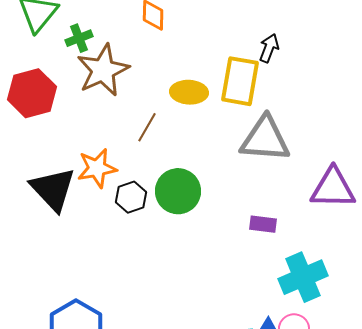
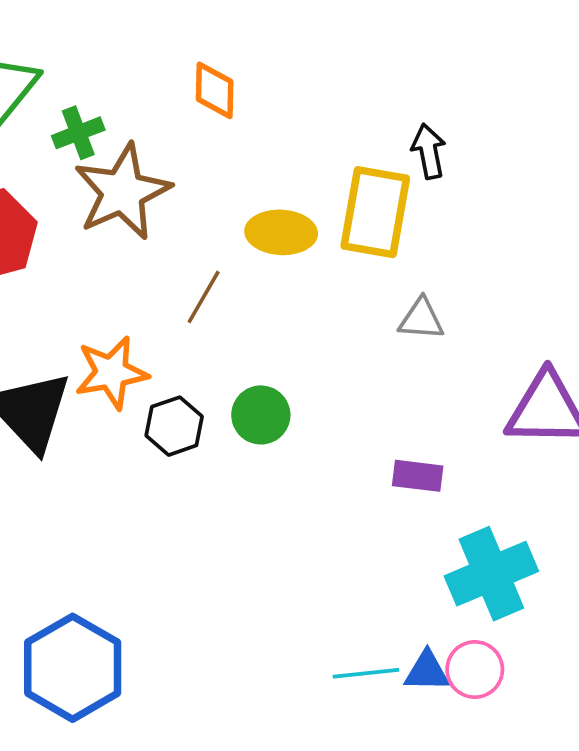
black arrow: (269, 48) -> (429, 151), turned -32
gray triangle: (265, 139) -> (421, 319), size x0.5
green circle: (178, 191) -> (261, 415), size x0.7

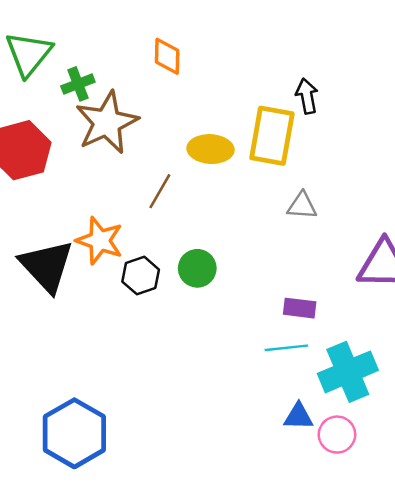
orange star: (111, 373) -> (100, 241), turned 30
blue triangle: (427, 671) -> (298, 416), moved
cyan line: (366, 673) -> (286, 348), moved

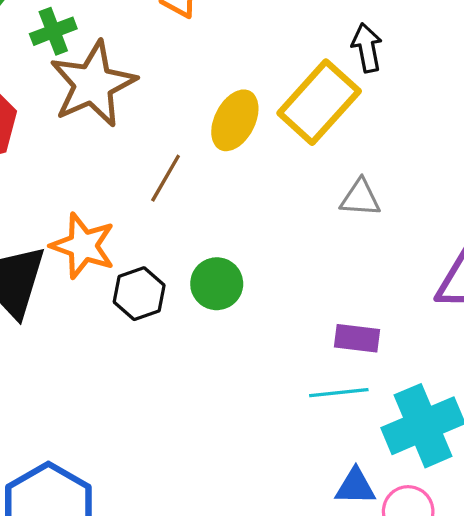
yellow rectangle: (272, 136) -> (319, 102), turned 32
yellow ellipse: (210, 149) -> (235, 120), turned -66

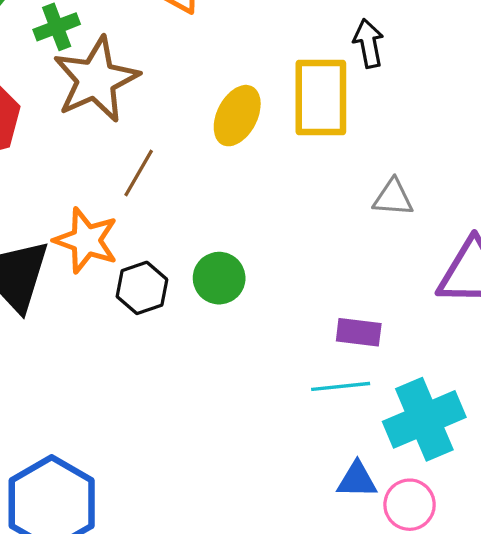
yellow rectangle: (319, 102) -> (321, 98), turned -42
brown line: (166, 178) -> (139, 173), moved
gray triangle: (360, 198) -> (393, 198), moved

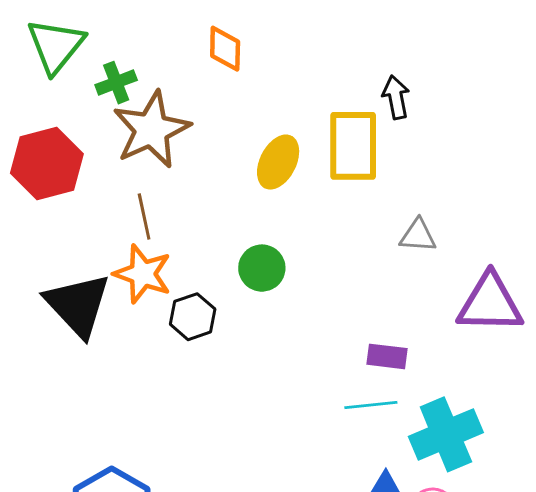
brown line: (139, 173) -> (144, 217), moved, turned -42
green circle: (219, 278) -> (262, 268), moved

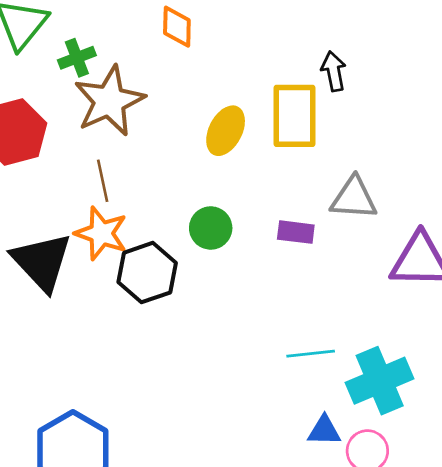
gray triangle: (418, 236) -> (354, 198), size x1.4
black hexagon: (193, 317) -> (147, 273), size x1.4
purple rectangle: (387, 356) -> (296, 232), moved

